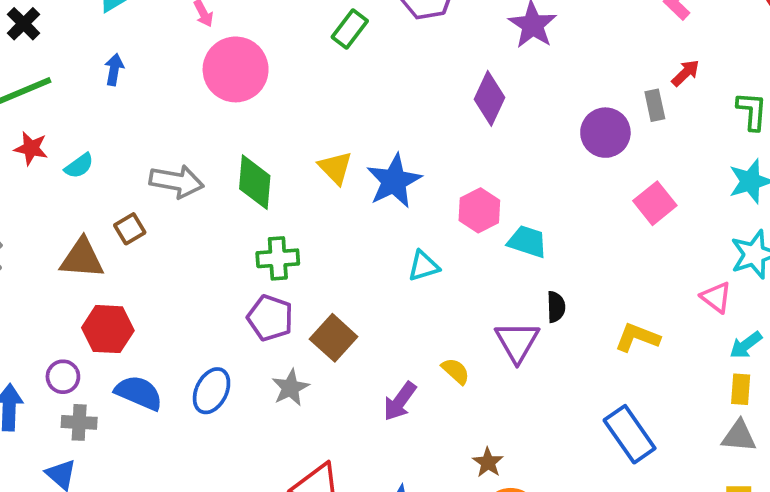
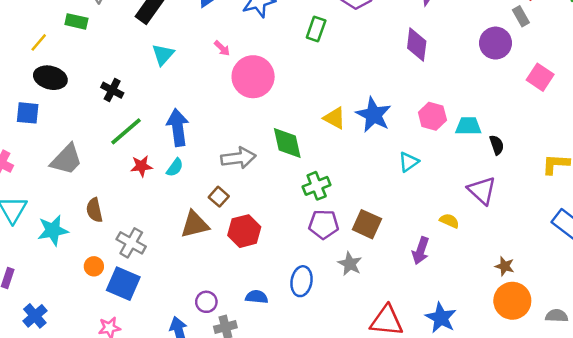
blue arrow: (114, 70) -> (178, 128), moved, size x1.8
black semicircle: (556, 307) -> (497, 145), moved
red hexagon: (108, 329) -> (244, 231), moved
blue semicircle: (139, 393) -> (257, 297), size x0.7
brown star: (488, 462) -> (505, 266), moved

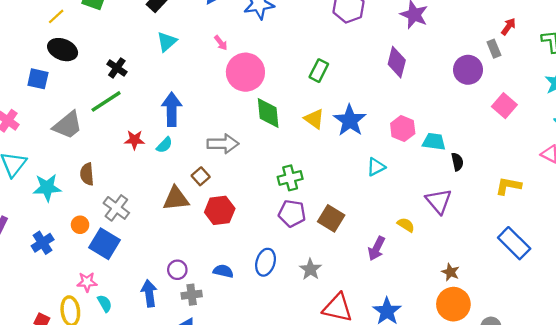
green rectangle: (316, 29) -> (319, 71), moved
green line: (126, 131) -> (106, 101), moved
green diamond: (287, 143) -> (268, 113), moved
gray star: (350, 264) -> (310, 269), moved
blue cross: (35, 316) -> (43, 243), moved

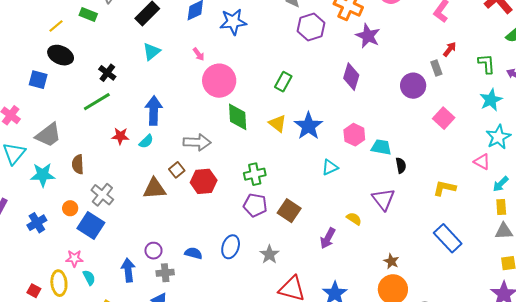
gray trapezoid: (68, 125) -> (48, 135), moved
red hexagon: (220, 210) -> (204, 181), moved

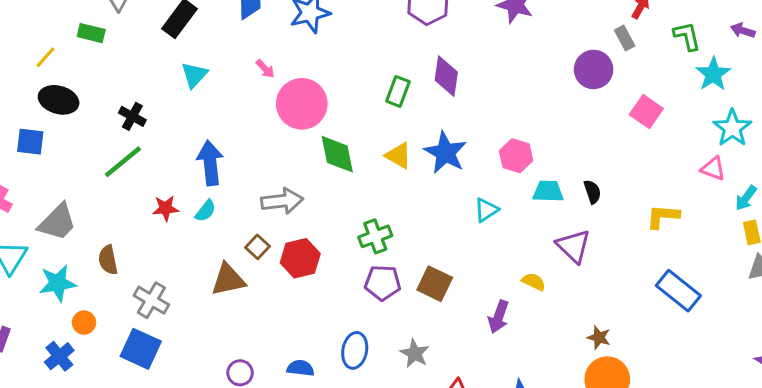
green L-shape: (486, 64) -> (687, 36), moved
purple diamond: (351, 77) -> (446, 76), moved
cyan trapezoid: (381, 147) -> (548, 191), moved
orange circle: (70, 208) -> (84, 323), moved

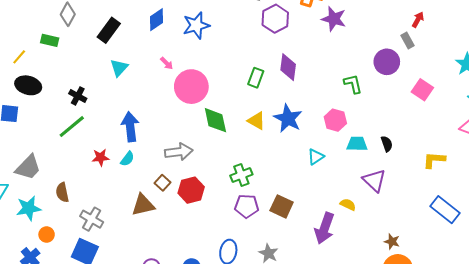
green L-shape: (687, 36) -> (353, 84), moved
purple arrow: (499, 317) -> (325, 228), size x1.4

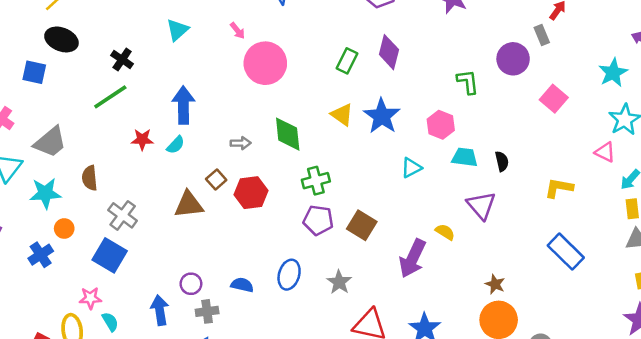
green diamond: (215, 120) -> (288, 134), moved
gray arrow: (179, 152) -> (241, 143), size x0.6

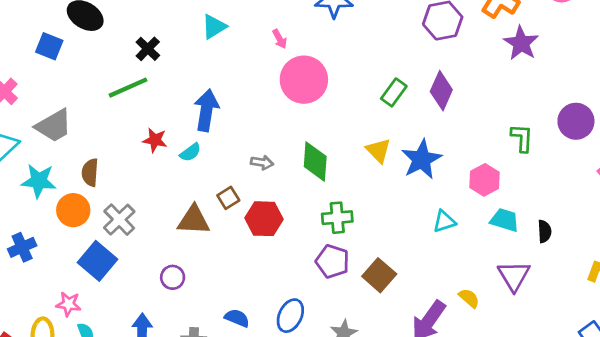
orange circle: (64, 229) -> (73, 210), moved, size x1.5
purple circle: (191, 284) -> (173, 277), moved

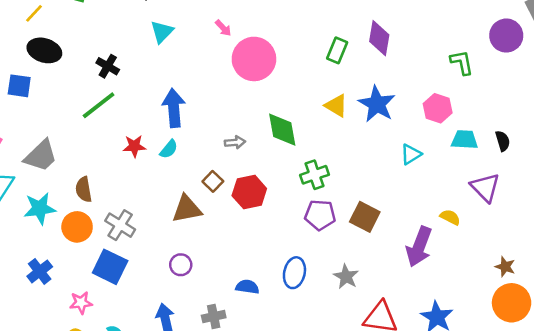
pink star: (68, 304) -> (81, 303), moved

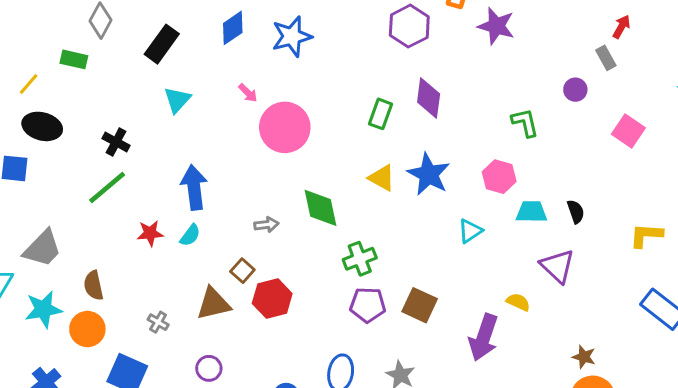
purple circle: (506, 36) -> (575, 90), size x0.6
red hexagon: (249, 192) -> (272, 298), moved
gray cross: (120, 225) -> (158, 322), moved, size x0.6

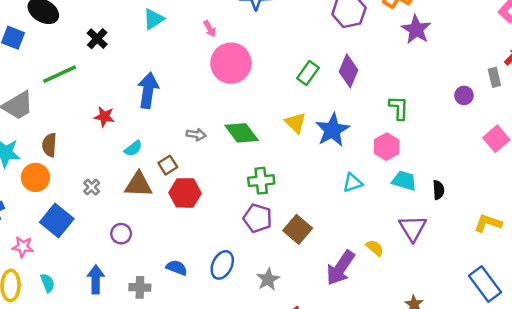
green L-shape: (525, 123) -> (399, 108), moved
green line: (107, 187) -> (60, 74), moved
green diamond: (320, 208) -> (242, 133), turned -40
cyan semicircle: (190, 235) -> (133, 148), moved

